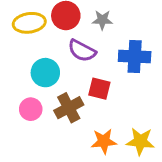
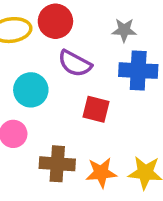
gray star: (102, 20) -> (124, 30), moved
brown cross: (69, 108) -> (57, 164), moved, turned 32

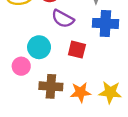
cyan circle: (31, 90) -> (39, 47), moved

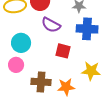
cyan circle: (39, 47) -> (21, 43), moved
yellow star: (110, 92) -> (91, 71), moved

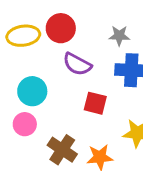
brown cross: (41, 82) -> (62, 150), turned 30

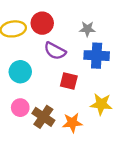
pink circle: (25, 124) -> (20, 108), moved

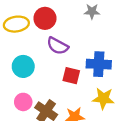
gray star: (87, 29) -> (92, 11), moved
blue cross: (97, 56) -> (99, 64), moved

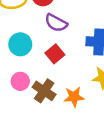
red square: (71, 76) -> (55, 54), moved, turned 36

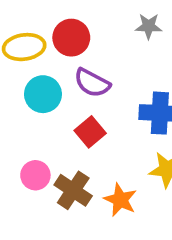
cyan circle: (20, 44) -> (43, 94), moved
orange star: (74, 97) -> (120, 200), turned 30

